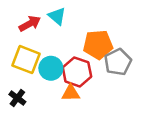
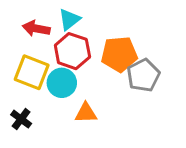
cyan triangle: (57, 16) -> (69, 19), turned 42
red arrow: (30, 24) -> (36, 28), turned -140
red hexagon: (77, 72) -> (72, 51), moved

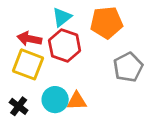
red arrow: (36, 28) -> (29, 39), moved
orange pentagon: (119, 54) -> (106, 23), moved
cyan circle: (62, 83) -> (55, 100), moved

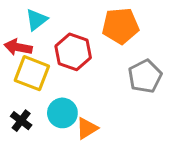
cyan triangle: (62, 17) -> (36, 20), moved
red arrow: (29, 39) -> (18, 47), moved
orange triangle: (77, 101) -> (87, 128), moved, turned -30

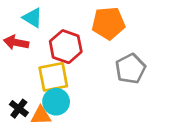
cyan triangle: (36, 20) -> (33, 18), turned -50
yellow square: (32, 73) -> (53, 77), moved, turned -32
orange triangle: (87, 128) -> (41, 115), moved, turned 30

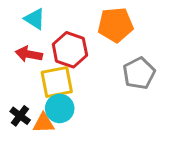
red arrow: (16, 42) -> (29, 54), moved

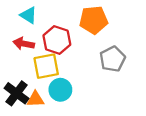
cyan circle: (60, 108) -> (60, 90), moved
black cross: (20, 116) -> (17, 93), size x1.5

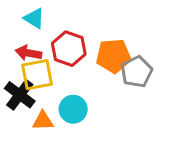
orange pentagon: (94, 20) -> (114, 56), moved
yellow square: (46, 66) -> (37, 75), moved
black cross: (17, 93) -> (20, 95), moved

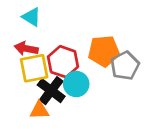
red hexagon: (69, 49) -> (63, 62), moved
black cross: (20, 95) -> (51, 91), moved
cyan circle: (73, 109) -> (76, 84), moved

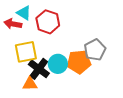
red arrow: (26, 49) -> (13, 24), moved
orange pentagon: (104, 51) -> (79, 62), moved
red hexagon: (63, 62) -> (48, 22), moved

